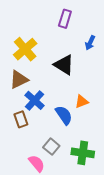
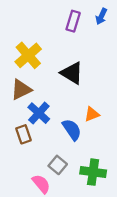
blue arrow: (90, 43) -> (101, 16), moved

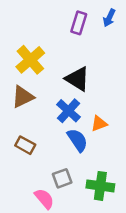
blue cross: (39, 113) -> (69, 111), moved
brown rectangle: (24, 134) -> (25, 145), turned -42
gray square: (58, 165) -> (62, 178), turned 30

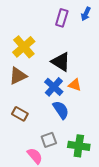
orange triangle: (99, 124) -> (75, 85), moved, turned 40

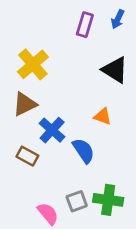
black triangle: (61, 62) -> (115, 70), moved
blue cross: (54, 87) -> (52, 130), moved
gray square: (49, 140) -> (77, 201), moved

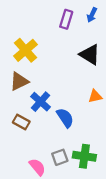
orange triangle: (103, 116) -> (95, 96), moved, turned -32

